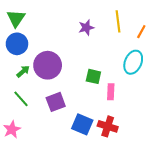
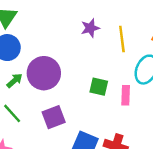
yellow line: (118, 21) -> (122, 39), moved
pink rectangle: (111, 92) -> (126, 95), moved

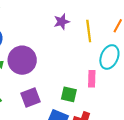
green square: (99, 87) -> (69, 94), moved

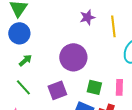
purple circle: (22, 60) -> (73, 57), moved
pink rectangle: (92, 79) -> (119, 87), moved

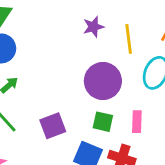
purple circle: (73, 57) -> (103, 81), moved

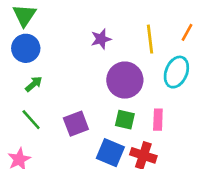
purple star: (93, 27) -> (101, 39), moved

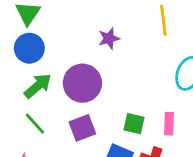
yellow line: (150, 39) -> (163, 20), moved
purple circle: (125, 80) -> (82, 83), moved
green arrow: (34, 84) -> (38, 86), size x1.5

